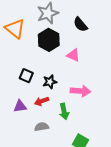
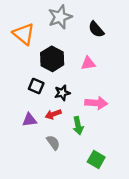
black hexagon: (49, 40) -> (52, 59), moved
pink triangle: (73, 55) -> (88, 63), turned -32
gray semicircle: (42, 127) -> (53, 143), turned 64

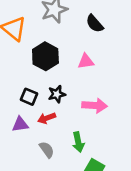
black square: (36, 86) -> (29, 97), moved
green arrow: (78, 126) -> (78, 142), moved

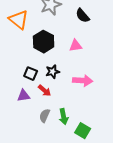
red arrow: (47, 118) -> (45, 91), turned -120
green arrow: (78, 142) -> (64, 117), moved
gray semicircle: (47, 150) -> (45, 116), turned -120

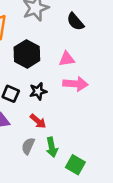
pink arrow: (83, 81) -> (75, 84), moved
red arrow: (45, 91) -> (38, 121), moved

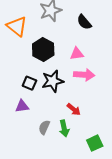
black star: (38, 91) -> (53, 81), size x1.5
red arrow: (38, 121) -> (74, 109), moved
green square: (75, 165) -> (95, 143), moved, turned 35

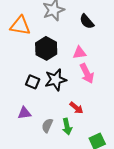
orange triangle: (17, 26) -> (20, 26), turned -30
pink arrow: (84, 75) -> (87, 73), turned 60
purple triangle: (22, 106) -> (24, 113), moved

